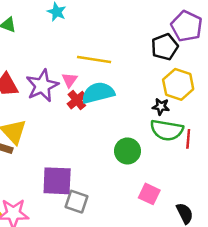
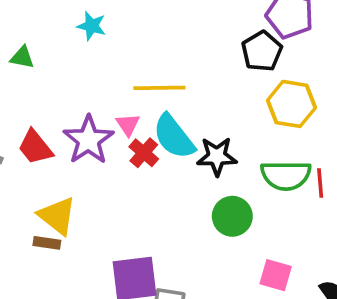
cyan semicircle: (98, 93) -> (174, 137), turned -104
black star: (161, 107) -> (217, 156), moved, size x1.5

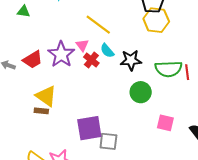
yellow line: (159, 88) -> (98, 25), turned 40
yellow hexagon: (291, 104) -> (156, 20), moved
cyan semicircle: (174, 137) -> (107, 51), size x0.6
red trapezoid: (35, 147) -> (33, 60), turned -80

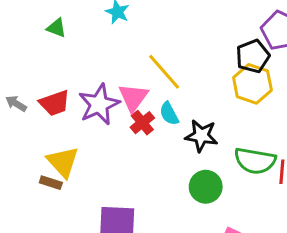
pink triangle: (82, 45) -> (133, 97), size x1.5

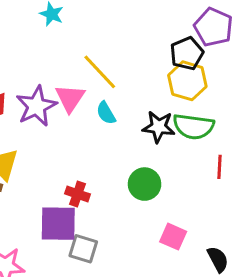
red cross: (142, 123) -> (77, 194), moved, turned -30
black star: (201, 136) -> (159, 127), moved
green semicircle: (255, 161) -> (193, 127), moved

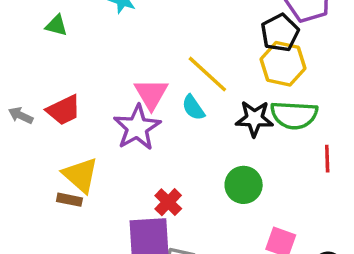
yellow line: (100, 72) -> (207, 74), moved
purple star: (36, 106) -> (137, 127), moved
red cross: (77, 194) -> (168, 202), turned 30

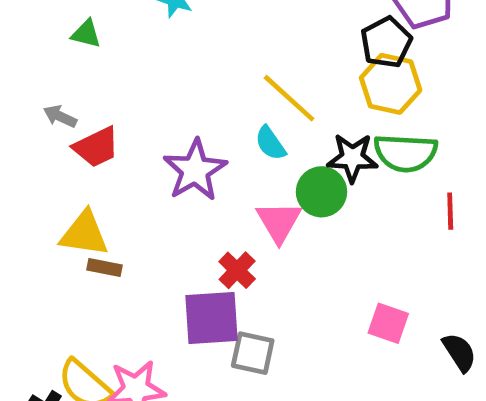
pink triangle: (151, 94) -> (279, 222), moved
gray arrow: (21, 115) -> (60, 116), moved
yellow triangle: (80, 175) -> (84, 234), moved, turned -33
green circle: (244, 185) -> (322, 192), moved

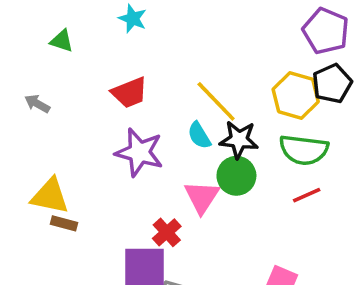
black pentagon: (386, 42) -> (332, 83), moved
red trapezoid: (96, 147) -> (129, 93), moved
black star: (352, 158) -> (239, 140), moved
purple star: (195, 170) -> (139, 152), turned -30
red line: (450, 211) -> (307, 195), moved, turned 64

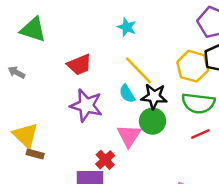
cyan star: (133, 19) -> (127, 27), moved
green triangle: (62, 41) -> (33, 30), size x1.6
yellow triangle: (50, 196) -> (25, 135), turned 32

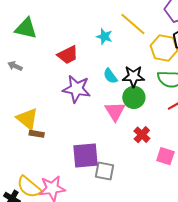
cyan star: (127, 27) -> (104, 36), moved
yellow line: (138, 70) -> (133, 24), moved
red cross: (105, 160) -> (142, 135), moved

